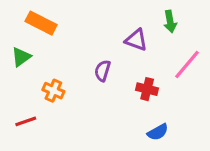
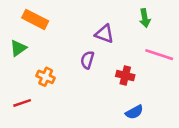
purple triangle: (136, 40) -> (104, 34), moved
pink line: (187, 65) -> (159, 55), turned 68

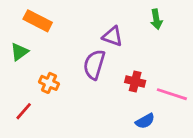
pink line: (159, 55) -> (172, 94), moved
purple semicircle: (87, 60) -> (94, 65), size x1.5
red line: (22, 103) -> (24, 111), turned -30

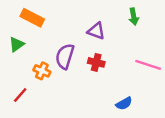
purple semicircle: (94, 65) -> (65, 56), moved
red cross: (135, 81) -> (96, 62), moved
pink line: (172, 94) -> (148, 65), moved

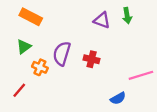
purple triangle: (96, 31) -> (102, 20), moved
green triangle: (17, 44) -> (24, 47), moved
pink line: (148, 65) -> (141, 75), moved, turned -35

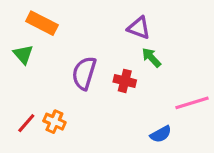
green arrow: (127, 16) -> (151, 58), moved, turned 147
green triangle: (24, 47) -> (23, 54), moved, turned -35
orange cross: (40, 67) -> (54, 122), moved

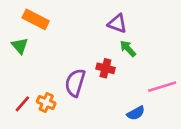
purple semicircle: (84, 73) -> (75, 83), moved

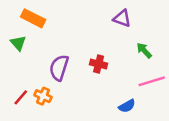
purple triangle: (117, 23) -> (122, 18), moved
green arrow: (128, 48) -> (144, 50), moved
purple semicircle: (75, 83) -> (59, 68), moved

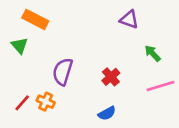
red cross: (99, 64) -> (111, 77), moved, turned 35
blue semicircle: (127, 106) -> (107, 113), moved

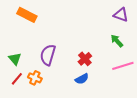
purple triangle: (129, 19) -> (121, 15), moved
green triangle: (20, 46) -> (15, 59), moved
blue semicircle: (107, 113) -> (82, 79), moved

